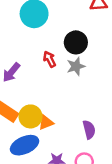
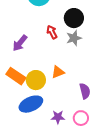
orange triangle: (46, 122) -> (58, 72), moved

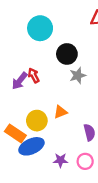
black circle: (74, 18) -> (67, 54), moved
red arrow: (52, 32) -> (34, 75), moved
orange rectangle: (16, 76) -> (15, 133), moved

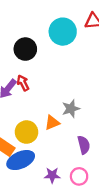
cyan circle: (40, 28) -> (63, 32), moved
black circle: (67, 54) -> (25, 49), moved
gray star: (78, 75) -> (71, 109), moved

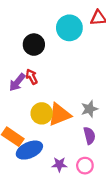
gray star: (71, 109) -> (89, 109), moved
orange triangle: (52, 123) -> (59, 114), size x1.6
yellow circle: (26, 132) -> (42, 113), moved

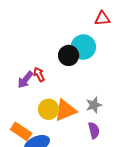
cyan circle: (69, 28) -> (83, 47), moved
black circle: (34, 45) -> (69, 55), moved

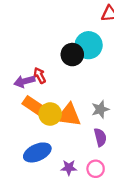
purple arrow: (25, 80) -> (24, 81), turned 36
orange triangle: (65, 110) -> (69, 115), turned 30
orange rectangle: (21, 131) -> (34, 106), moved

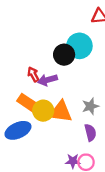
purple arrow: (24, 81) -> (48, 80), moved
blue ellipse: (37, 152) -> (18, 130), moved
purple star: (69, 168) -> (73, 161), moved

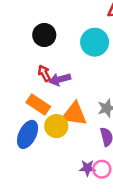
black circle: (64, 55) -> (44, 35), moved
yellow circle: (43, 111) -> (56, 126), moved
blue ellipse: (18, 130) -> (28, 134), turned -40

